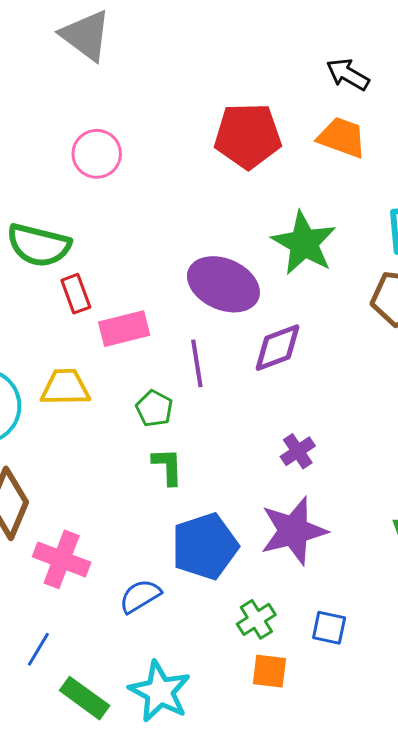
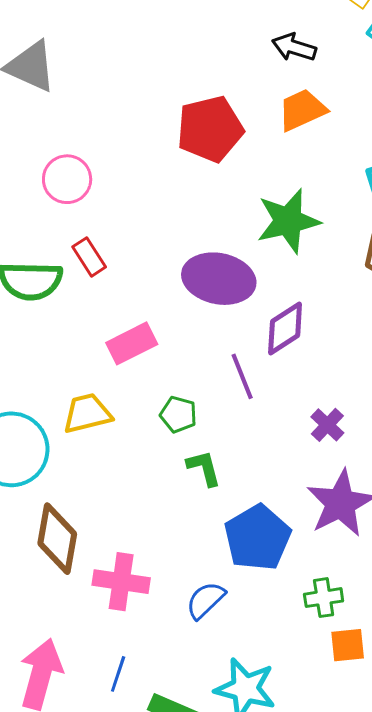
orange trapezoid: (342, 137) -> (302, 110), turned -32
green star: (304, 243) -> (288, 221), turned -30
red rectangle: (76, 294) -> (89, 257), moved
purple line: (197, 363) -> (242, 376), moved
green cross: (256, 619) -> (324, 598), turned 36

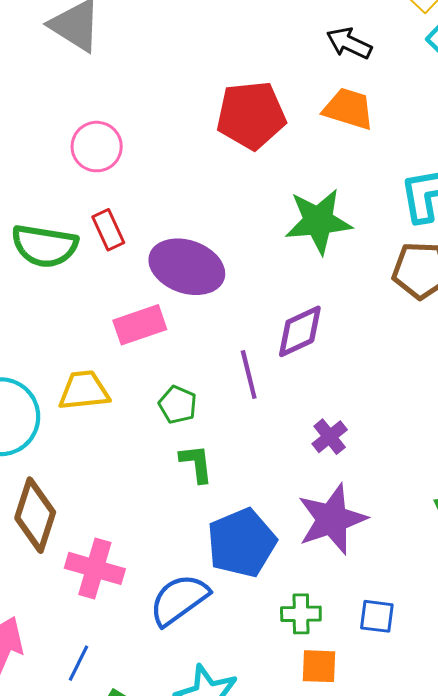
orange trapezoid: (302, 110) -> (348, 109), turned 34
purple ellipse: (219, 279) -> (187, 267), moved
blue semicircle: (205, 600) -> (179, 600), size x1.4

